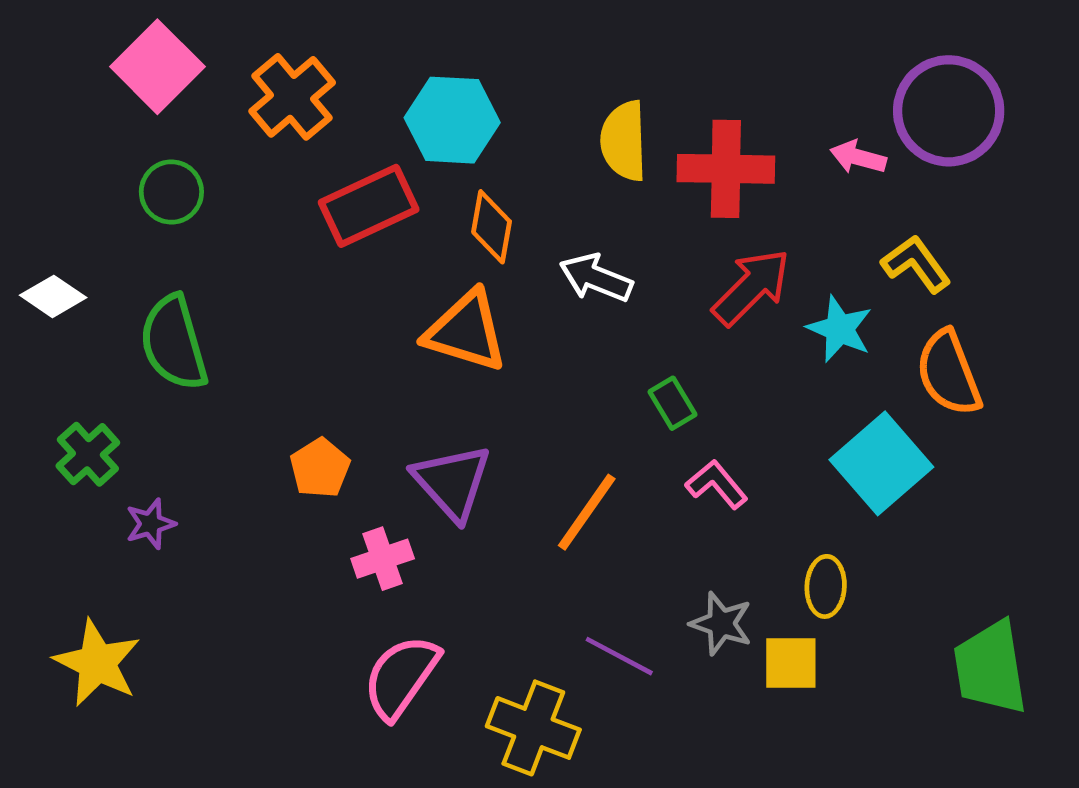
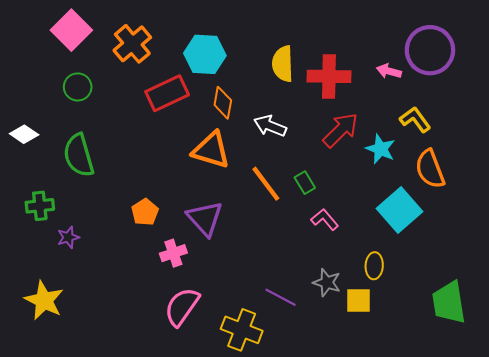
green cross: (88, 454) -> (40, 206), turned 36
orange line: (587, 512) -> (266, 184), moved, turned -72

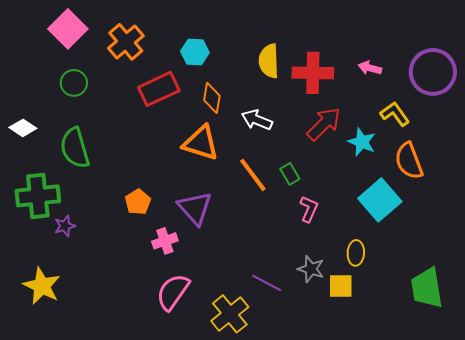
purple circle: (430, 50) -> (433, 72), moved
cyan hexagon: (205, 54) -> (195, 52), size x0.7
green cross: (40, 206) -> (38, 196), size x1.6
pink L-shape: (325, 219) -> (309, 209), turned 64
yellow cross: (242, 330) -> (230, 314), turned 30

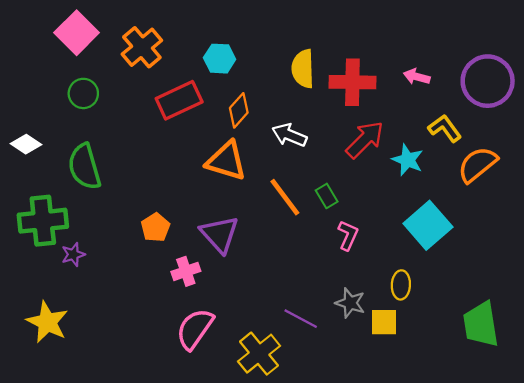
orange diamond: (212, 98) -> (239, 110), turned 32
orange semicircle: (409, 161) -> (477, 164), moved, turned 72

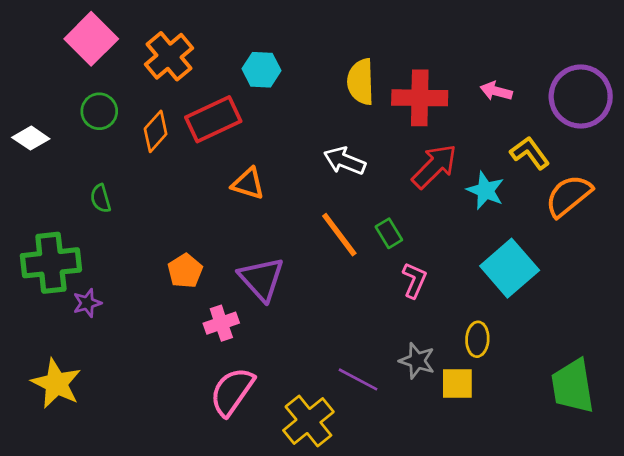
orange diamond: (239, 110) -> (156, 131), moved
white diamond: (26, 144) -> (31, 138), moved
orange triangle: (226, 161) -> (248, 184), moved, size x0.7
green semicircle: (84, 167) -> (101, 198), size x0.5

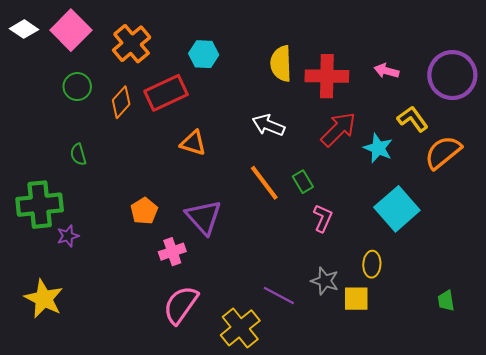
white diamond: (31, 138) -> (24, 29), moved
green trapezoid: (573, 386) -> (446, 301), size x0.5

